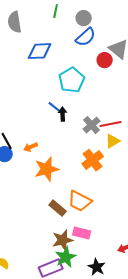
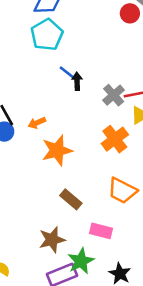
cyan pentagon: (72, 80) -> (47, 35), moved
orange trapezoid: (80, 201) -> (122, 191), moved
brown star: (63, 240) -> (52, 240), moved

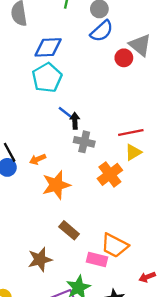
gray cross: (114, 95) -> (84, 142), moved, turned -36
orange trapezoid: (122, 191) -> (115, 245), moved
brown star: (52, 240) -> (40, 259), moved

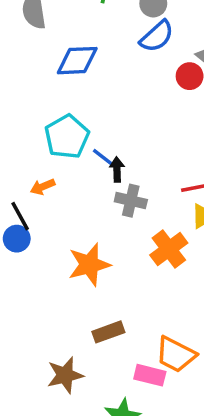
cyan pentagon: (47, 78) -> (67, 137), moved
orange arrow: (38, 159) -> (43, 187), moved
brown rectangle: (69, 230) -> (108, 332), turned -60

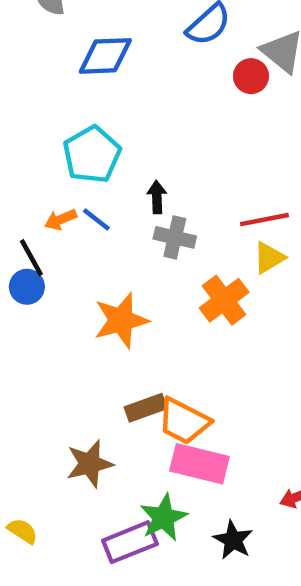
blue line: (103, 157) -> (96, 220), moved
orange trapezoid: (176, 354) -> (184, 421), moved
pink rectangle: (150, 375) -> (199, 464), size x1.4

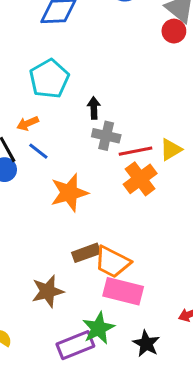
red circle: (251, 76) -> (174, 31), moved
blue line: (96, 220) -> (38, 151), moved
red line: (264, 220) -> (135, 151), moved

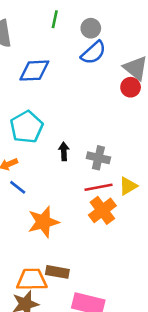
gray cross: (106, 136) -> (98, 158), moved
brown rectangle: (86, 253) -> (57, 272), turned 30
orange trapezoid: (112, 262) -> (32, 280), moved, turned 152

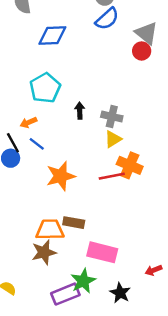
yellow triangle: (128, 186) -> (113, 139), moved
red line: (98, 187) -> (112, 176), moved
orange cross: (102, 210) -> (130, 165), moved, turned -30

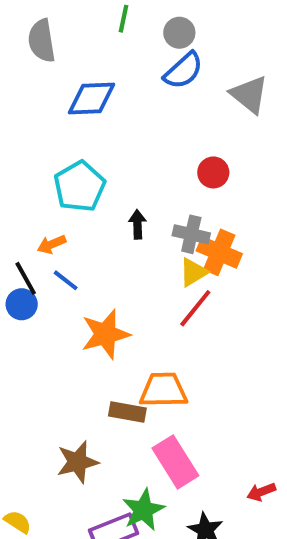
red circle: (142, 51) -> (213, 172), moved
orange cross: (130, 165) -> (219, 252), moved
red line: (112, 176) -> (195, 308), moved, turned -40
orange trapezoid: (50, 230) -> (163, 390), moved
pink rectangle: (102, 252) -> (175, 462), turned 44

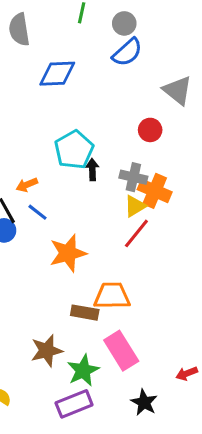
gray triangle: (249, 95) -> (178, 90), moved
cyan pentagon: (80, 186) -> (74, 150), moved
green star: (143, 510) -> (83, 370), moved

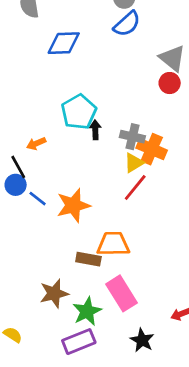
red circle: (150, 130) -> (170, 83), moved
blue line: (37, 212) -> (38, 199), moved

